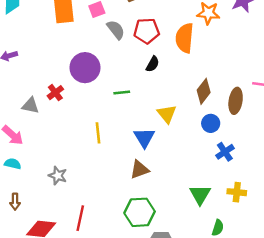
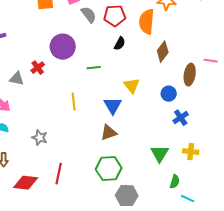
brown diamond: (204, 91) -> (163, 52), moved

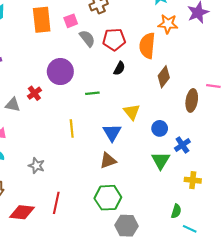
blue circle: (169, 94) -> (160, 128), moved
green triangle: (160, 154) -> (161, 160), moved

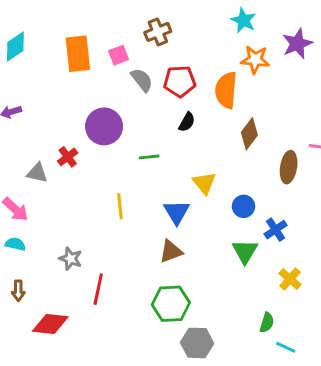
yellow cross: (193, 180) -> (290, 279), turned 35
red line: (56, 203) -> (98, 289), moved

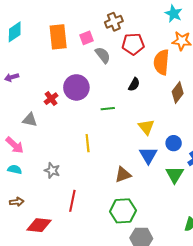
red pentagon: (180, 81) -> (133, 44), moved
red cross: (68, 157) -> (51, 99), moved
blue triangle: (177, 212) -> (148, 155), moved
gray star: (71, 259) -> (52, 170), moved
brown arrow: (18, 291) -> (17, 202), turned -96

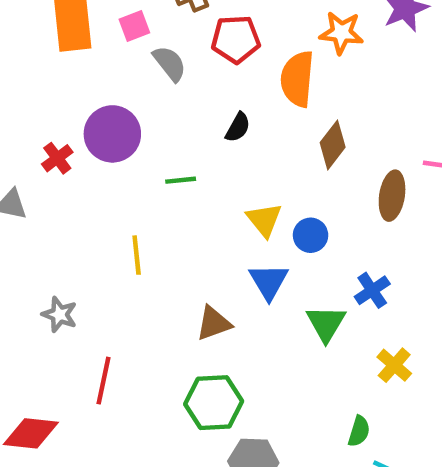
blue circle: (174, 143) -> (311, 235), moved

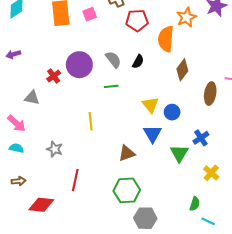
orange star: (341, 33) -> (186, 17), turned -30
gray semicircle: (170, 63) -> (113, 60), moved

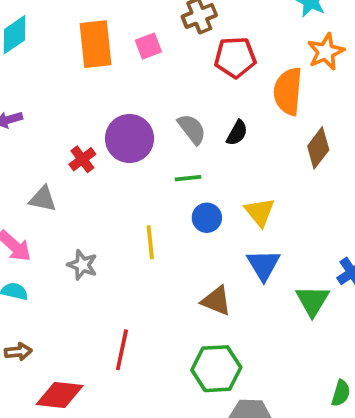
blue circle: (172, 112) -> (207, 218), moved
gray star: (55, 149) -> (82, 265), moved
brown triangle: (127, 153) -> (216, 301), turned 42

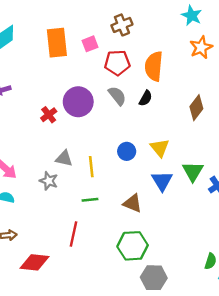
red pentagon: (235, 57) -> (117, 63), moved
orange semicircle: (288, 91) -> (154, 66), moved
green line: (188, 178) -> (90, 200), moved
gray triangle: (43, 199) -> (64, 158), moved
green triangle: (313, 301) -> (193, 171), moved

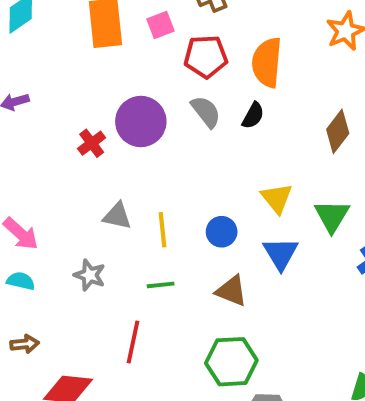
blue circle: (127, 151) -> (222, 232), moved
green triangle: (193, 171) -> (332, 216), moved
gray star: (49, 181) -> (90, 275), moved

